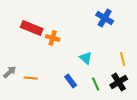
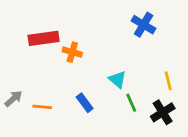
red rectangle: (32, 28) -> (44, 38), turned -30
blue rectangle: (71, 81) -> (85, 103), moved
green line: (96, 84) -> (131, 103), moved

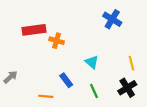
green line: (131, 103) -> (94, 91), moved
orange line: (42, 107) -> (46, 96), moved

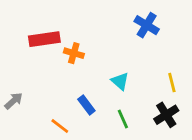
orange line: (46, 96) -> (60, 126), turned 32

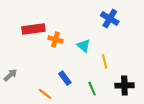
cyan triangle: (120, 81) -> (84, 46), moved
yellow line: (172, 83) -> (105, 61), moved
black cross: (166, 115) -> (124, 85), turned 30

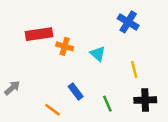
yellow line: (105, 61) -> (134, 70), moved

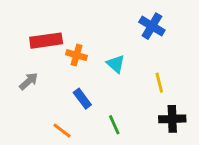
gray arrow: (12, 88) -> (29, 81), moved
blue rectangle: (76, 91) -> (82, 99), moved
green line: (107, 104) -> (114, 125), moved

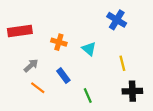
red rectangle: (46, 41) -> (20, 31), moved
gray arrow: (29, 81) -> (31, 66), moved
orange line: (62, 131) -> (38, 88), moved

